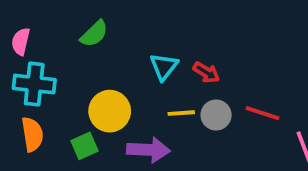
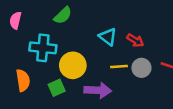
cyan triangle: (164, 67) -> (108, 37), turned -30
cyan cross: (34, 84) -> (43, 48), moved

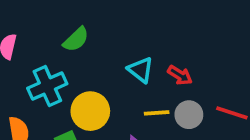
cyan cross: (43, 48) -> (47, 86), turned -30

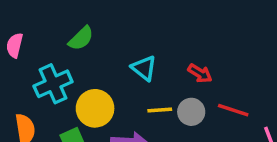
red arrow: (180, 75) -> (200, 73), moved

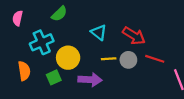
red arrow: (200, 73) -> (134, 36), size x1.5

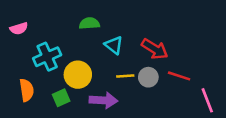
green semicircle: (59, 14) -> (89, 23), moved, turned -140
pink semicircle: (18, 18) -> (19, 29), turned -120

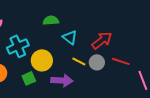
red arrow: (155, 49) -> (102, 40), turned -70
yellow line: (125, 76) -> (79, 61), turned 32

